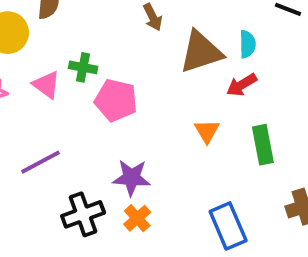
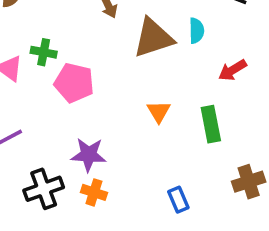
red arrow: (242, 85) -> (232, 70), moved
orange cross: (137, 218) -> (94, 192), turned -30
blue rectangle: (228, 226) -> (178, 200), size x0.6

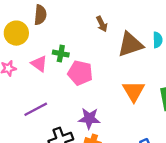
orange triangle: (159, 112) -> (134, 91), size x1.5

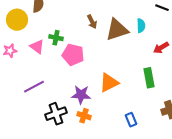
brown arrow: (102, 24) -> (92, 22), moved
orange triangle: (134, 91) -> (109, 83), moved, turned 35

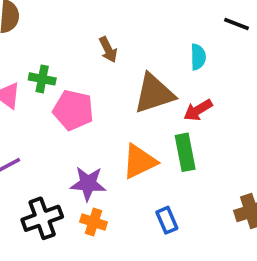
brown triangle: (117, 30) -> (154, 94), moved
red arrow: (161, 48) -> (198, 110), moved
green rectangle: (149, 78) -> (185, 152), moved
blue rectangle: (131, 120) -> (167, 220), moved

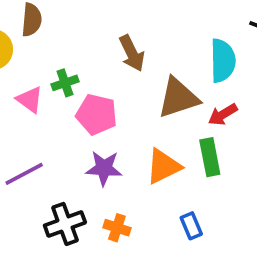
brown arrow: (108, 50) -> (132, 53), size x1.4
cyan semicircle: (198, 57) -> (223, 61), size x1.6
green cross: (42, 79) -> (65, 83), turned -30
purple star: (88, 183) -> (104, 168), moved

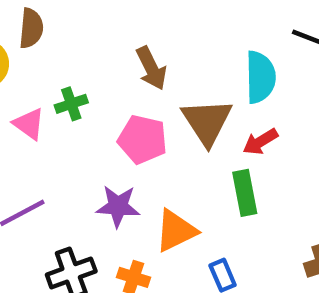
brown triangle: (178, 98) -> (207, 122), turned -45
pink pentagon: (97, 114) -> (142, 139), moved
orange triangle: (163, 166) -> (176, 231), moved

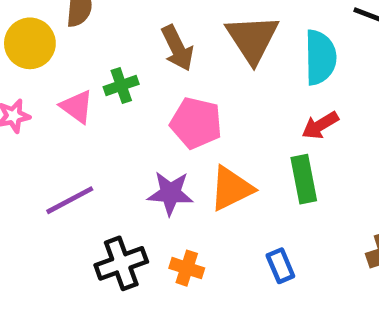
brown arrow: (151, 68) -> (177, 48), moved
brown triangle: (207, 122) -> (252, 39), moved
orange triangle: (176, 231) -> (231, 188), moved

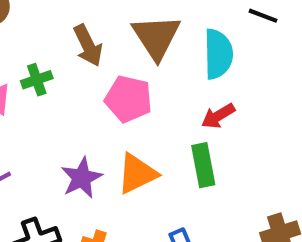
pink pentagon: (196, 123) -> (129, 99), moved
purple star: (170, 193) -> (82, 178), turned -30

